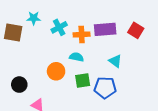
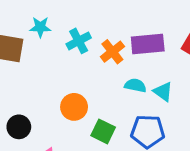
orange cross: (82, 35) -> (112, 52), turned -35
cyan semicircle: (76, 57) -> (135, 85), moved
green square: (83, 80) -> (103, 131), moved, turned 35

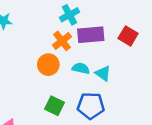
cyan cross: (79, 41) -> (69, 15), moved
orange circle: (74, 107) -> (48, 65), moved

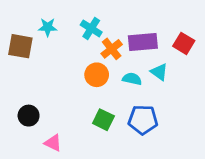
cyan cross: (69, 15) -> (91, 28), moved, turned -30
cyan triangle: (103, 73) -> (159, 72), moved

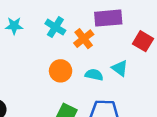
purple rectangle: (143, 42) -> (108, 18), moved
orange cross: (112, 49) -> (84, 39), moved

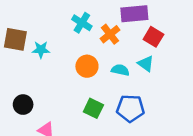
cyan star: (14, 26) -> (41, 50), moved
red square: (143, 41) -> (153, 37), moved

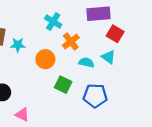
orange cross: (110, 34) -> (71, 41), moved
orange circle: (87, 66) -> (45, 59), moved
green square: (93, 108) -> (63, 85), moved

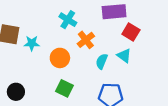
cyan semicircle: (86, 62) -> (102, 61), turned -80
green square: (63, 85) -> (64, 88), moved

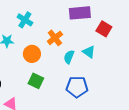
cyan cross: (68, 20) -> (25, 20), moved
red square: (131, 32) -> (104, 29), moved

